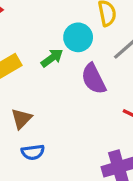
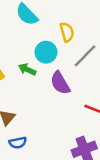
green arrow: (52, 58) -> (27, 69), turned -114

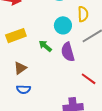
green arrow: (27, 69) -> (45, 46), moved

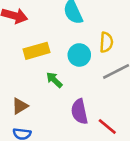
yellow rectangle: (16, 36) -> (37, 51), moved
purple semicircle: (68, 52) -> (79, 112), moved

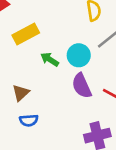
cyan circle: (79, 55) -> (79, 55), moved

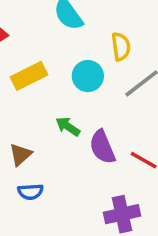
cyan circle: (79, 55) -> (88, 76), moved
green arrow: (50, 59) -> (68, 127), moved

